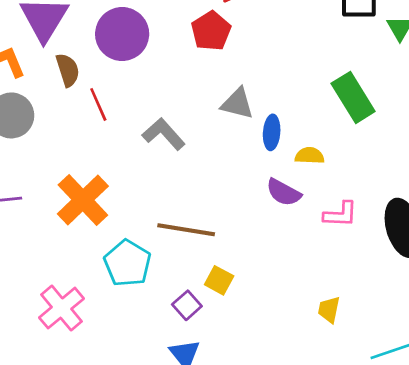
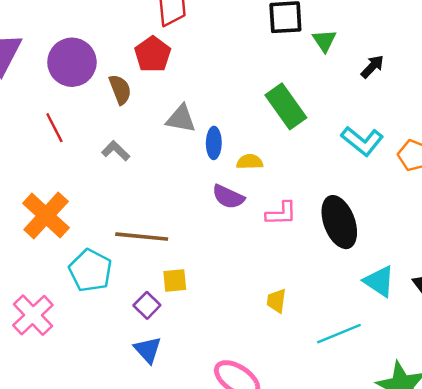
brown semicircle: (68, 70) -> (120, 89), moved
gray L-shape: (164, 134) -> (116, 151), size x0.7
yellow square: (219, 280) -> (175, 281), turned -30

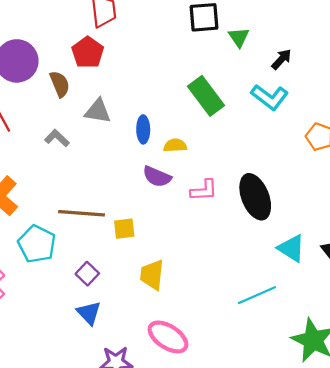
gray triangle: (181, 119) -> (98, 111), moved
cyan L-shape: (362, 141) -> (270, 97), moved
yellow square: (175, 281) -> (124, 229), moved
yellow trapezoid: (276, 301) -> (152, 275), moved, size x1.4

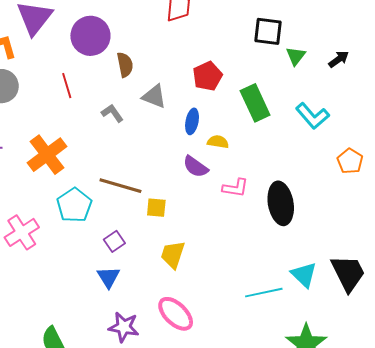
red pentagon: (88, 52) -> (207, 76), moved
black arrow: (281, 59) -> (339, 59), moved
cyan triangle: (291, 248) -> (304, 275), moved

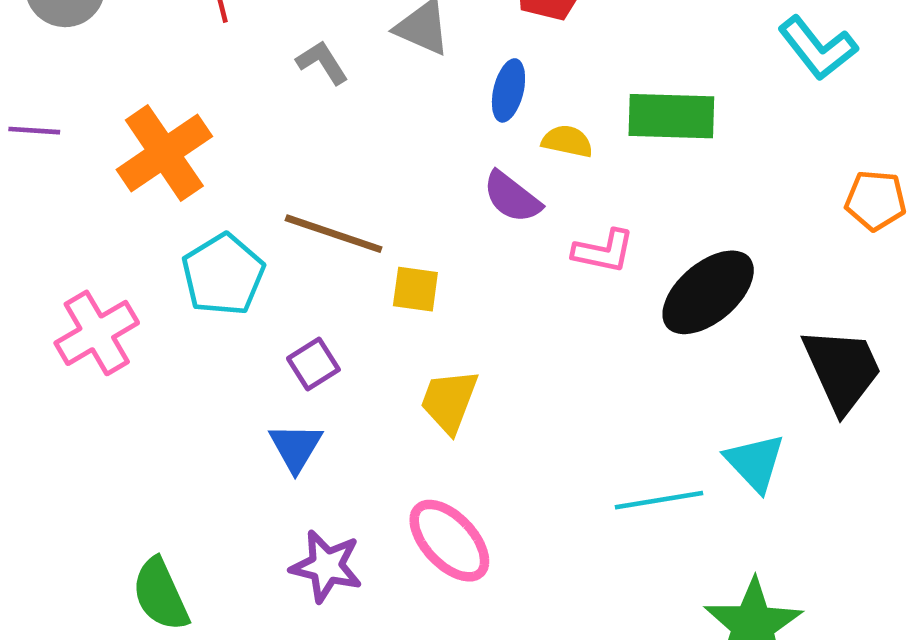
green rectangle: (255, 103) -> (671, 116), moved, turned -66
cyan L-shape: (312, 116) -> (818, 48), moved
orange pentagon: (350, 161) -> (876, 200), turned -30
black ellipse: (281, 203) -> (708, 292), turned 57
black trapezoid: (348, 273) -> (842, 370), moved

